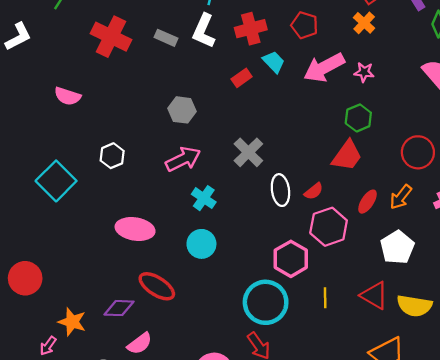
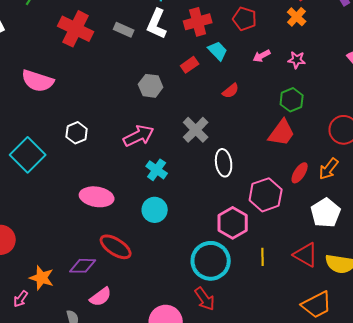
pink arrow: (324, 68) -> (262, 56), size x0.5
pink semicircle: (67, 96) -> (38, 81), size x1.4
gray hexagon: (182, 110) -> (151, 86), moved
red semicircle: (314, 191) -> (231, 91), moved

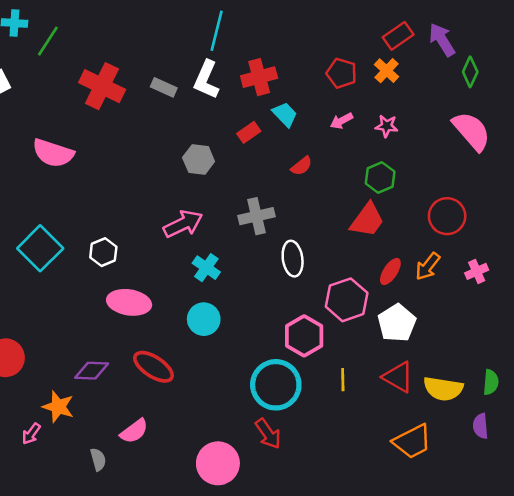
red pentagon: (245, 19) -> (341, 73), moved
gray cross: (196, 130) -> (257, 216), turned 32
white hexagon: (77, 133) -> (103, 252), moved
white pentagon: (326, 213) -> (397, 323), moved
purple diamond: (83, 266) -> (92, 371), moved

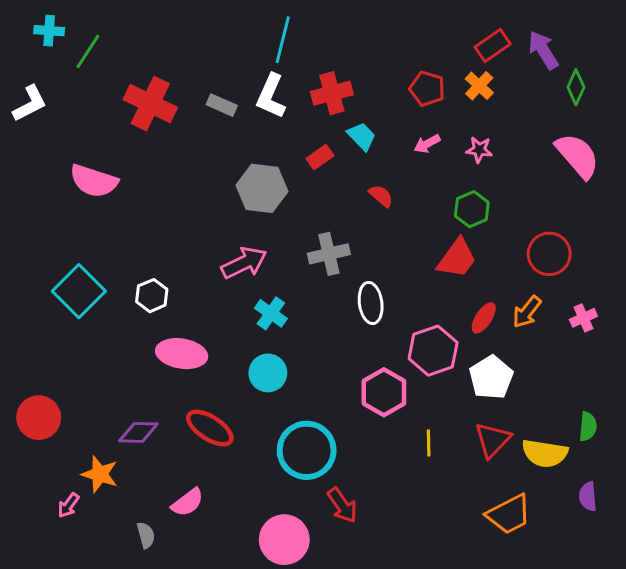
gray hexagon: (199, 159) -> (262, 188), size x1.4
red semicircle: (302, 166) -> (381, 196), turned -100
red triangle: (398, 377) -> (493, 440), turned 44
green semicircle: (491, 382) -> (588, 427), moved
cyan circle: (276, 385) -> (307, 450), moved

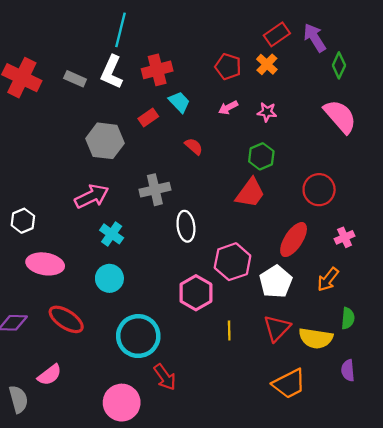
orange arrow: (527, 312) -> (328, 279), moved
red ellipse: (484, 318) -> (294, 240), moved, size x1.5
gray semicircle: (146, 535) -> (18, 399), size x1.4

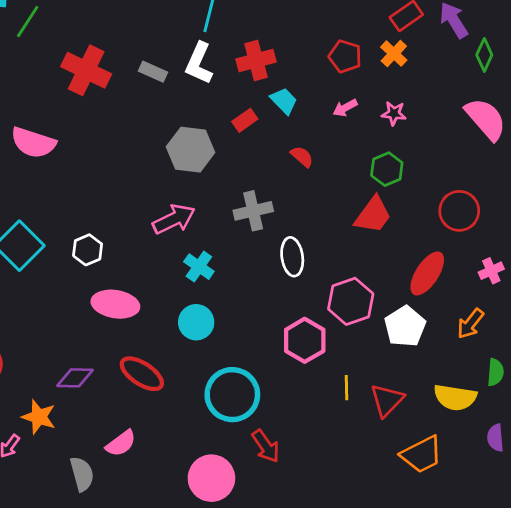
red triangle: (277, 328) -> (387, 400), moved

